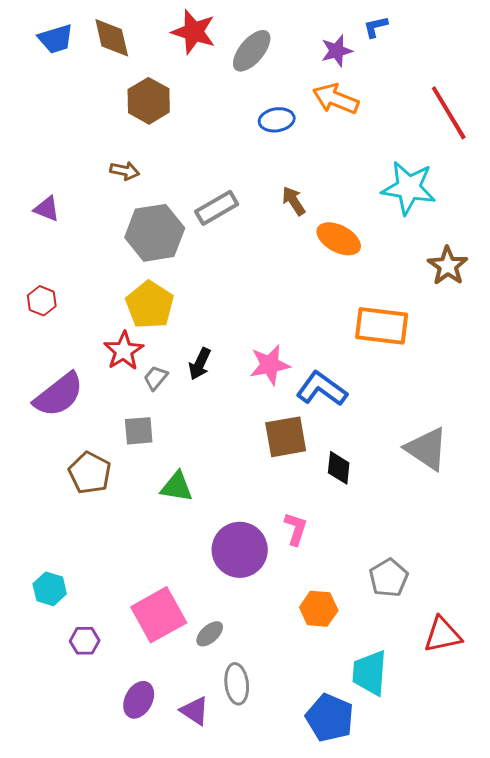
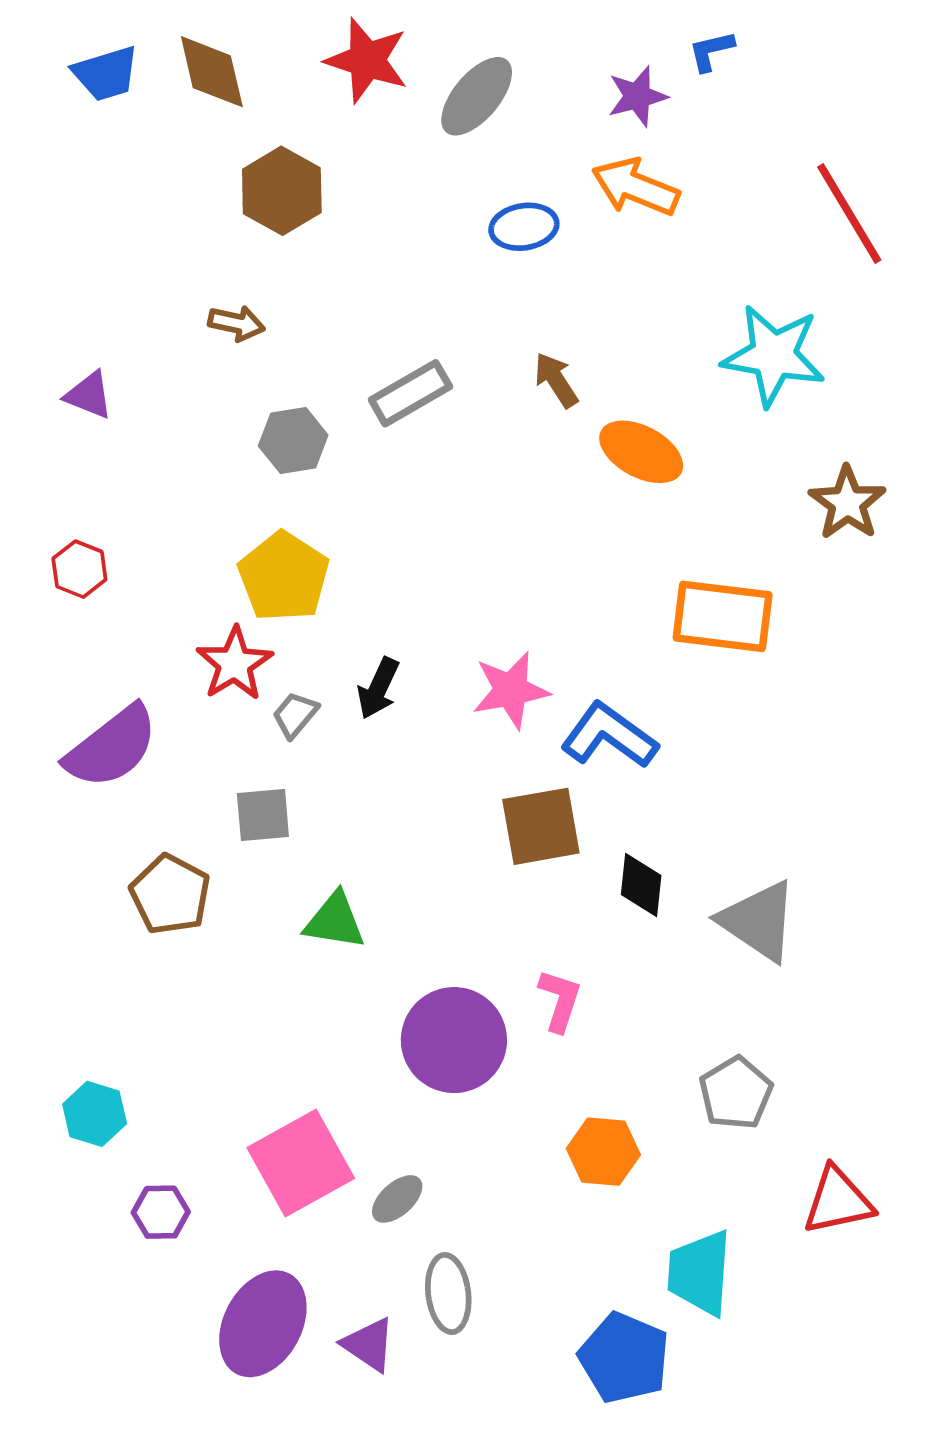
gray hexagon: (155, 233) -> (293, 440), size x0.6
gray triangle: (427, 449) -> (758, 921), moved
purple ellipse: (139, 700) -> (263, 1324), size x1.5

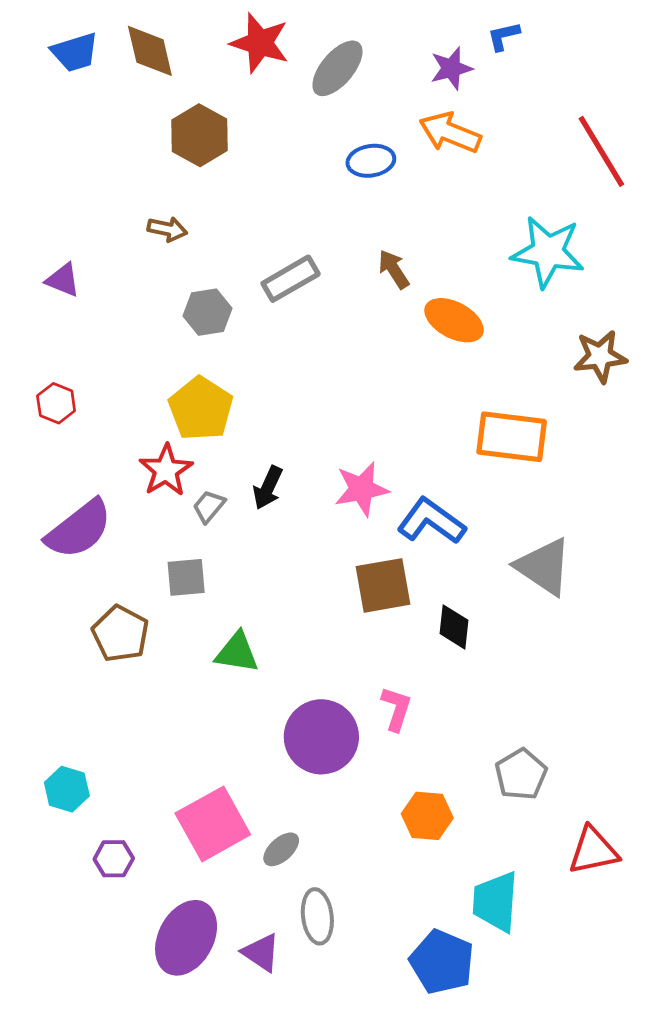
brown star: (847, 503) -> (600, 356), turned 30
gray triangle: (758, 921) -> (544, 567), moved

